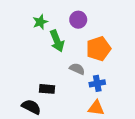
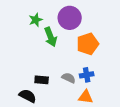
purple circle: (78, 20) -> (70, 18), size x1.5
gray semicircle: (77, 69) -> (69, 78), moved

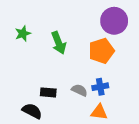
purple circle: (70, 18) -> (114, 21), moved
green star: (36, 20) -> (23, 34), moved

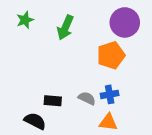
green star: (23, 34) -> (25, 20), moved
green arrow: (59, 43) -> (65, 28), moved, turned 45

